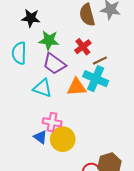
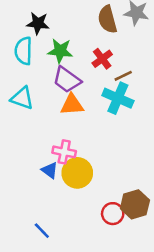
cyan semicircle: (19, 53) -> (23, 51), moved
orange triangle: (76, 87) -> (72, 105), moved
cyan triangle: (42, 88) -> (22, 98), moved

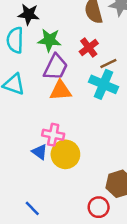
purple trapezoid: (67, 80) -> (56, 67), turned -100
red circle: (113, 214) -> (99, 207), moved

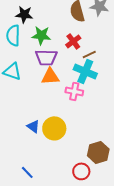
purple trapezoid: (56, 67) -> (46, 57), turned 65
pink cross: (53, 135) -> (74, 91), moved

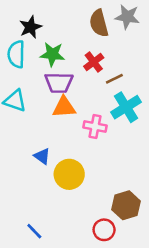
black star: (24, 14) -> (30, 27), turned -30
cyan cross: (85, 71) -> (126, 107), moved, turned 35
blue triangle: (33, 126) -> (42, 156), moved

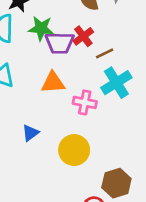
purple trapezoid: (59, 83) -> (60, 43), moved
blue triangle: (42, 156) -> (30, 133), turned 48
yellow circle: (69, 174) -> (74, 150), moved

